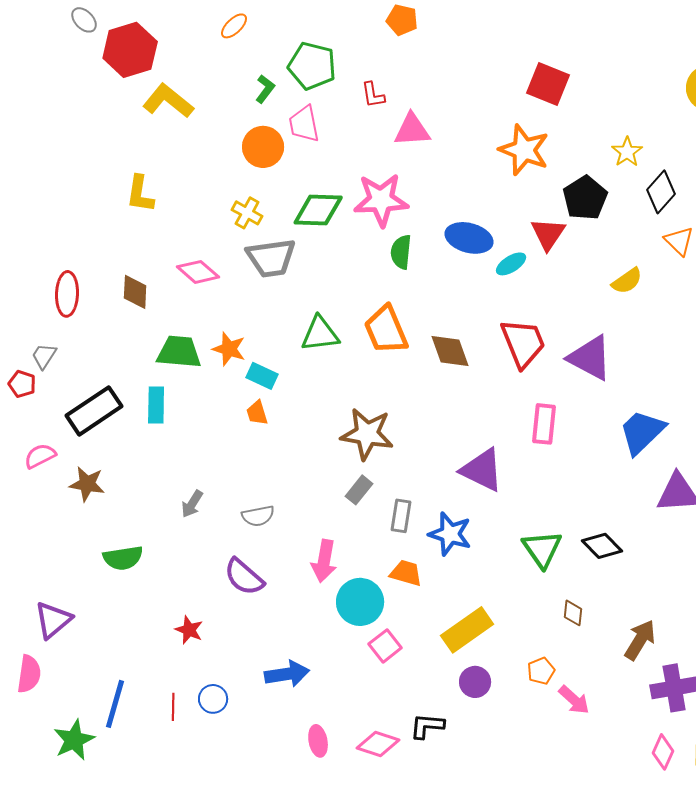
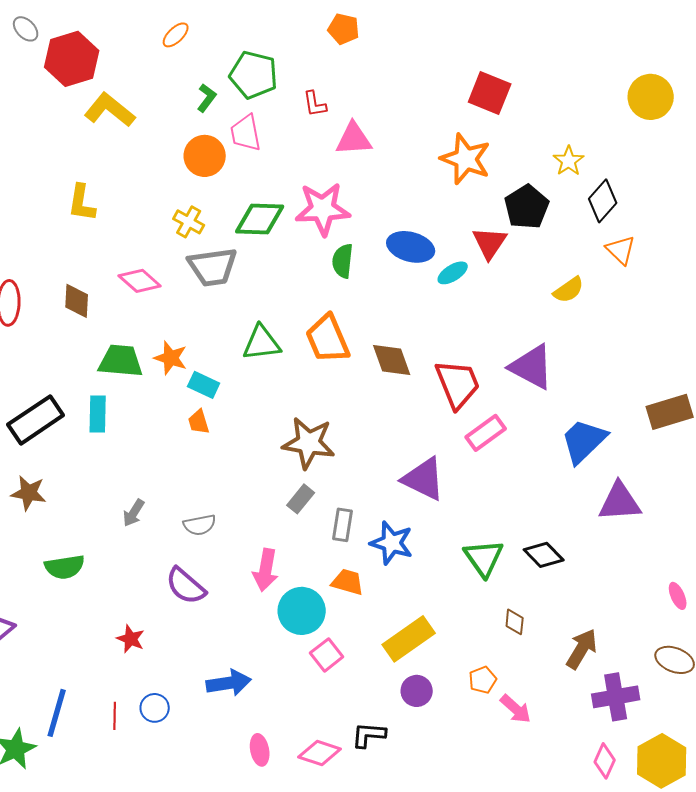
red trapezoid: (523, 343) -> (458, 384), moved
pink rectangle: (544, 424) -> (486, 433), turned 48

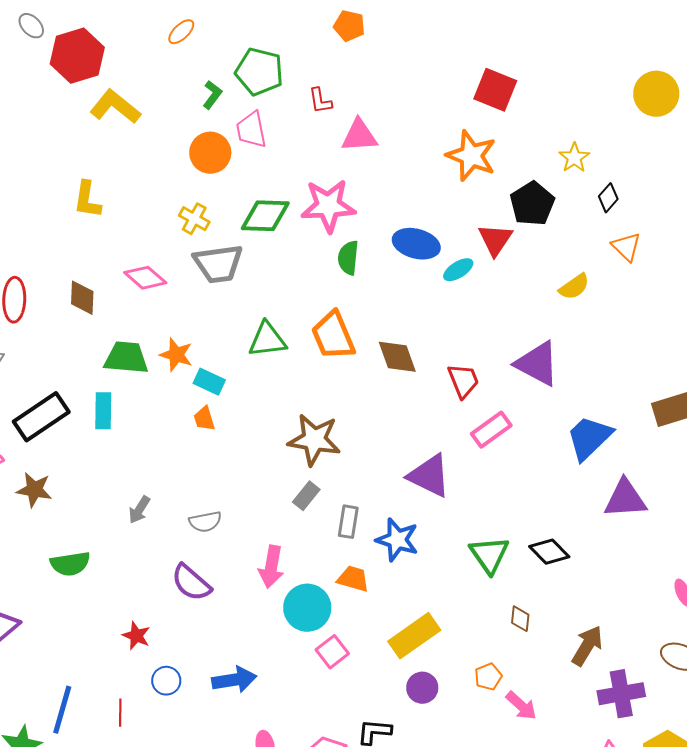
black diamond: (603, 201) -> (608, 198), size x0.7
red trapezoid: (458, 384) -> (463, 381), size x0.7
blue circle: (155, 708) -> (166, 681), moved

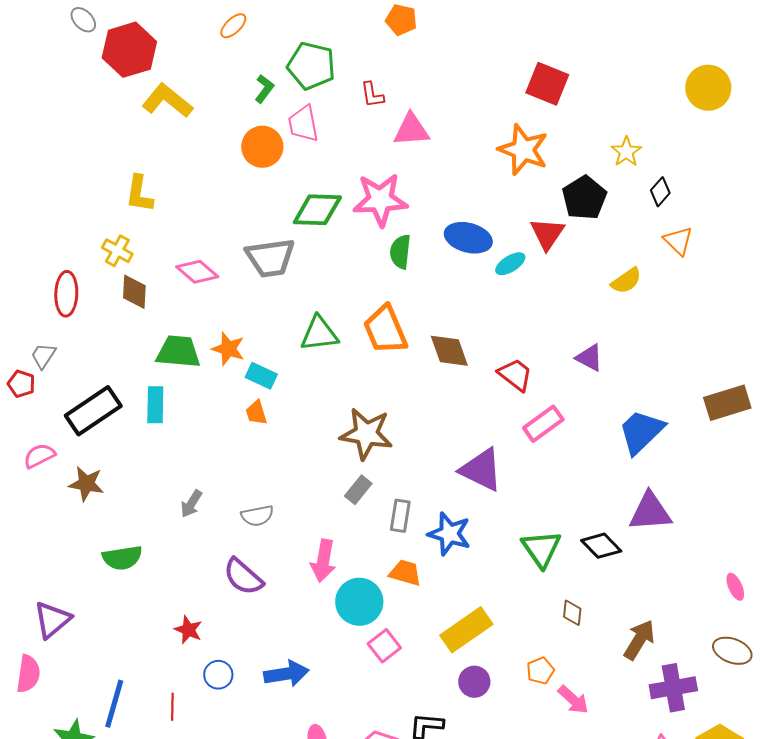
yellow cross: (194, 219) -> (117, 251), moved
purple triangle: (537, 364) -> (589, 358), size x0.6
red trapezoid: (463, 381) -> (515, 375), turned -30
purple triangle: (625, 499) -> (650, 512), moved

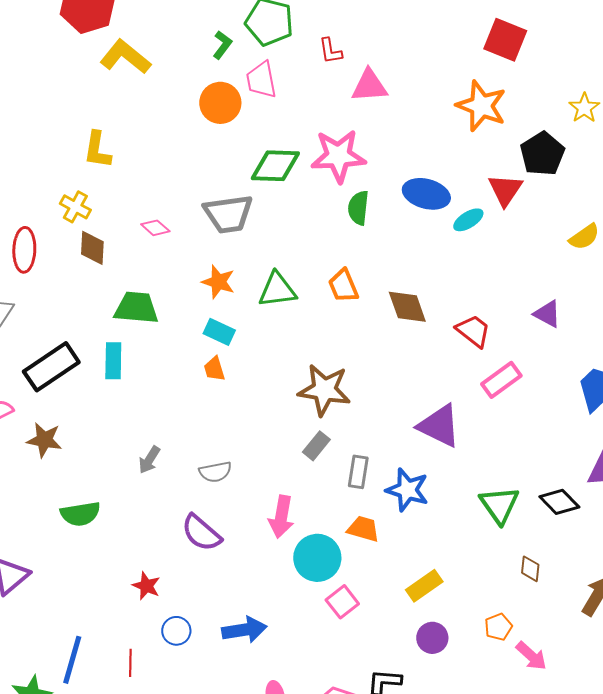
pink diamond: (197, 272) -> (155, 228), size x0.7
orange trapezoid: (385, 330) -> (343, 286), size x0.7
orange star: (228, 349) -> (218, 282), moved
yellow rectangle: (466, 630) -> (424, 586), size x0.7

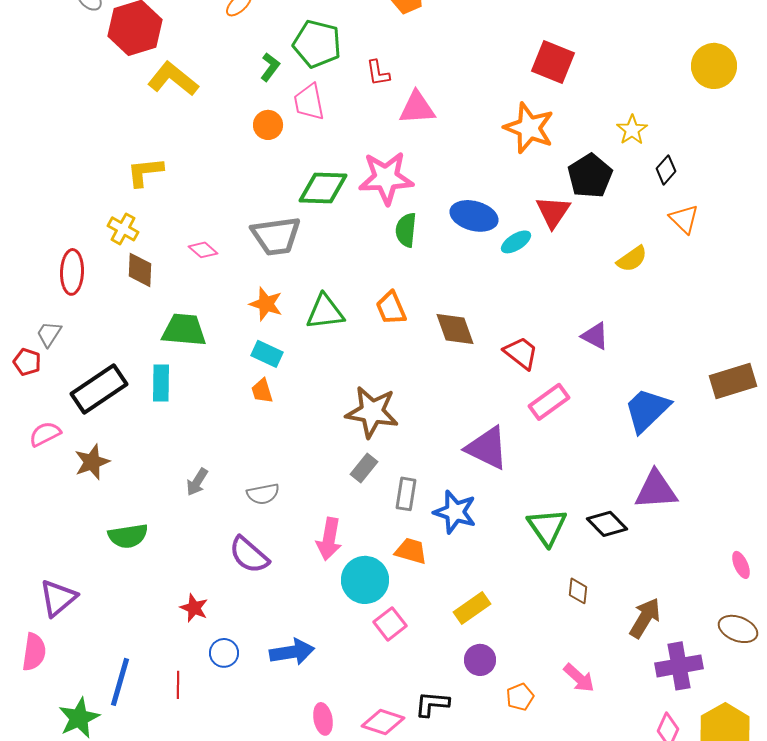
orange circle: (220, 103) -> (268, 125), size x0.7
yellow L-shape: (97, 150) -> (145, 172), turned 75
brown star: (44, 440) -> (92, 462), turned -30
orange pentagon: (498, 627) -> (520, 697), moved

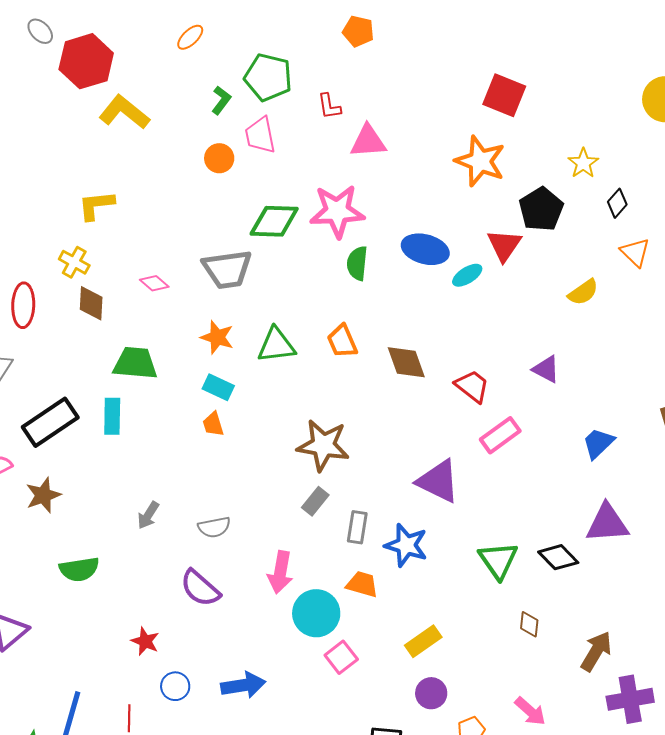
blue trapezoid: (647, 410) -> (598, 443), size x0.7

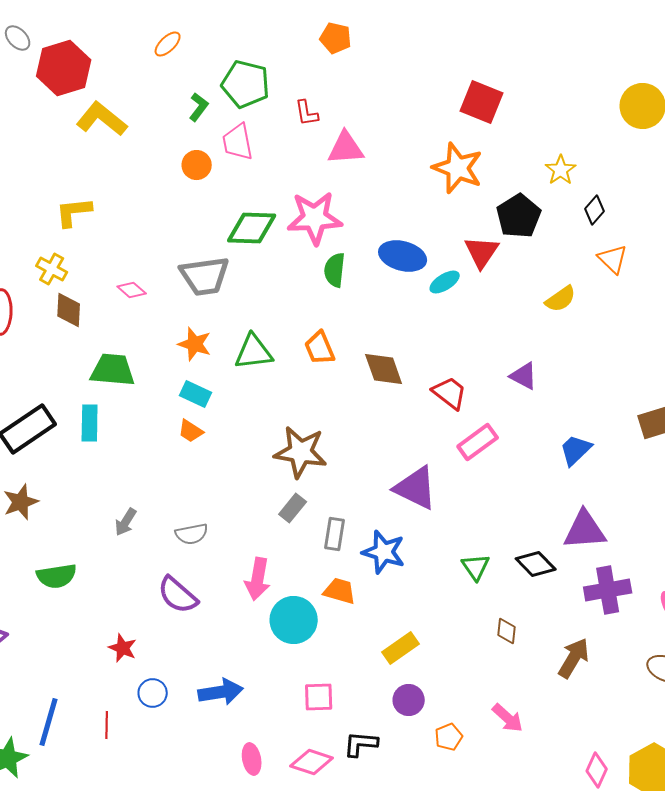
orange trapezoid: (213, 424) -> (191, 431), turned -40
green triangle: (498, 560) -> (476, 567), size x0.7
pink square: (341, 657) -> (319, 697), moved, turned 36
purple cross: (630, 699) -> (608, 590), moved

